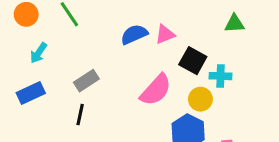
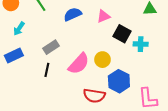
blue semicircle: (134, 34) -> (73, 14), moved
pink semicircle: (156, 90) -> (79, 64), moved
yellow circle: (200, 99) -> (102, 60), moved

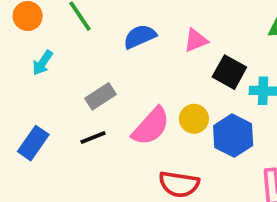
blue rectangle: (14, 55) -> (33, 143), moved, turned -30
black line: (47, 70) -> (93, 137), turned 56
blue hexagon: (119, 81) -> (233, 136), moved

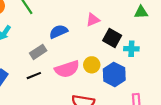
blue semicircle: (140, 37) -> (58, 32), moved
pink semicircle: (151, 126) -> (67, 69), turned 30

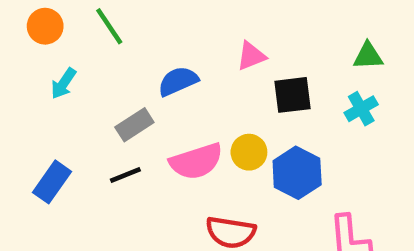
green triangle: (141, 12) -> (368, 56), moved
black square: (112, 38) -> (292, 95), turned -36
cyan cross: (131, 49) -> (361, 109), moved, turned -32

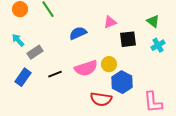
green triangle: (368, 56) -> (153, 21), moved, turned 40
cyan arrow: (63, 83) -> (18, 40), moved, turned 104
gray rectangle: (134, 125) -> (35, 52), moved
blue hexagon: (297, 173) -> (122, 82), moved

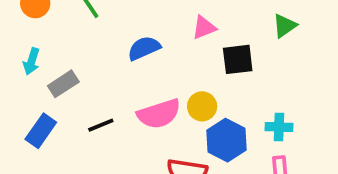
green triangle: (153, 21) -> (285, 26), turned 48
cyan arrow: (18, 40) -> (31, 61), turned -120
cyan cross: (158, 45) -> (279, 127), moved, turned 32

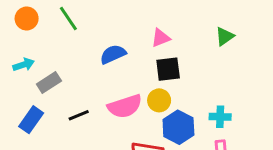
black square: (238, 59) -> (168, 69), moved
cyan arrow: (31, 61) -> (24, 65), turned -126

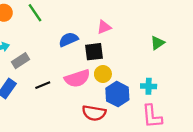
green triangle: (225, 36) -> (158, 43), moved
black square: (168, 69) -> (94, 52), moved

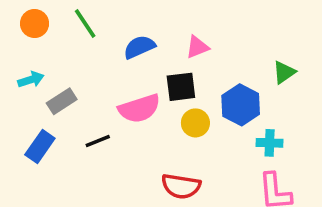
blue semicircle: (68, 39) -> (139, 47), moved
pink semicircle: (77, 78) -> (139, 108), moved
blue hexagon: (117, 94) -> (241, 105), moved

